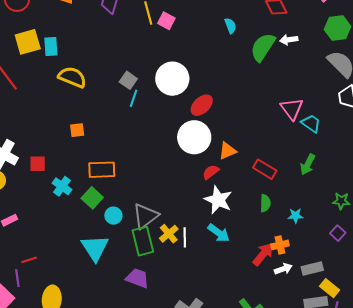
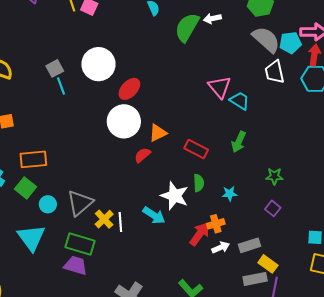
gray square: (128, 80) -> (55, 68), turned 30
cyan line: (134, 98) -> (61, 86), turned -36
white star: (218, 200) -> (175, 196), moved
green rectangle: (143, 241) -> (80, 244), moved, turned -56

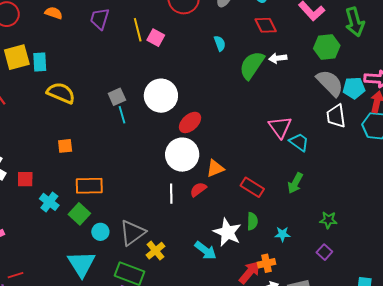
white line: (120, 222) -> (171, 194), moved

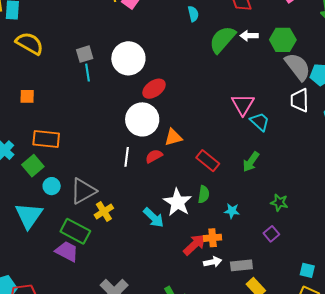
green hexagon: (327, 47) -> (283, 40), moved

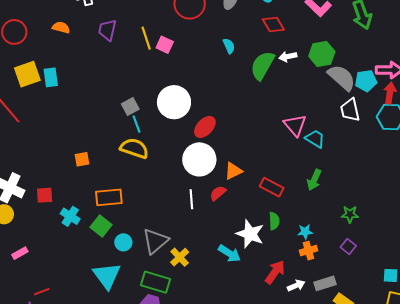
yellow semicircle: (30, 43) -> (134, 148), moved
orange cross: (213, 238) -> (308, 251), moved

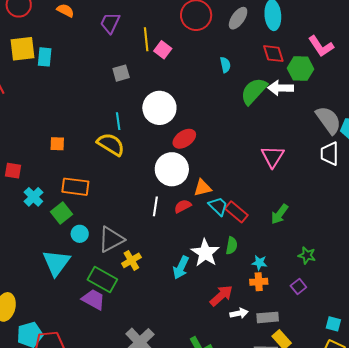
green hexagon: (322, 54) -> (301, 69), moved
white arrow: (288, 57) -> (281, 88), size x1.4
gray square: (130, 106) -> (121, 73), moved
cyan trapezoid: (315, 139) -> (218, 206), moved
cyan arrow: (229, 253) -> (181, 268), turned 70

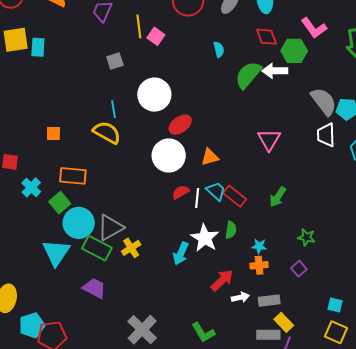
orange triangle: (202, 188) -> (210, 157), moved
white line: (155, 206) -> (197, 198), moved
cyan circle: (80, 234) -> (79, 223), size x1.8
green rectangle: (102, 279) -> (97, 248), moved

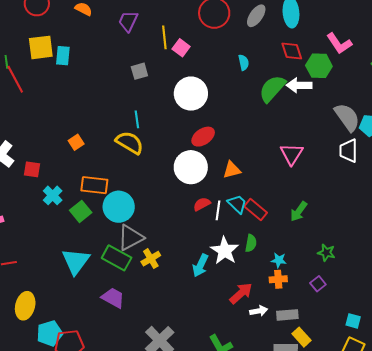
white circle: (154, 95) -> (191, 94), moved
orange square: (53, 134) -> (76, 142), turned -35
cyan circle: (79, 223) -> (119, 207), moved

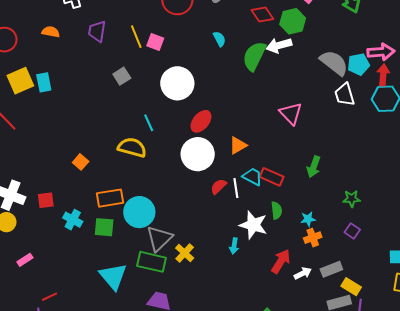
cyan line: (137, 119) -> (149, 123), moved
green square: (81, 211) -> (104, 227), turned -30
cyan arrow: (200, 265) -> (234, 246), size x0.7

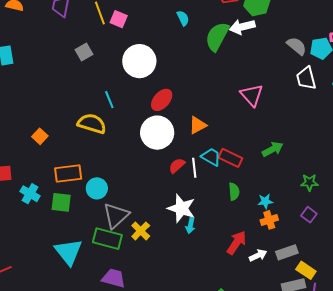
gray semicircle: (334, 63) -> (297, 46), size x0.7
green arrow: (314, 167) -> (273, 149), turned -140
cyan circle: (139, 212) -> (97, 188), size x0.7
white star: (253, 225) -> (181, 208), moved

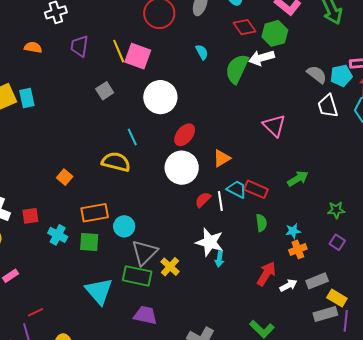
pink square: (119, 19) -> (138, 56), size x1.5

